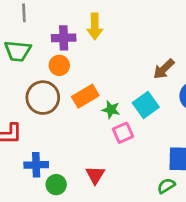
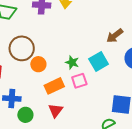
orange circle: (59, 65) -> (38, 64), moved
orange rectangle: (85, 96) -> (54, 86), moved

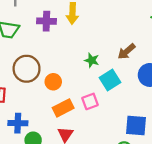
green star: (72, 62) -> (92, 60), moved
orange circle: (38, 64) -> (53, 82), moved

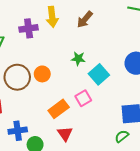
brown arrow: (126, 51) -> (85, 19), moved
orange circle: (53, 82) -> (42, 74), moved

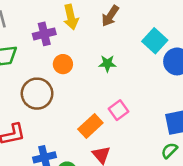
orange circle: (42, 74) -> (63, 64), moved
cyan square: (99, 74) -> (155, 41), moved

